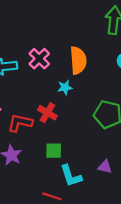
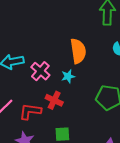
pink cross: (39, 59) -> (40, 71), moved

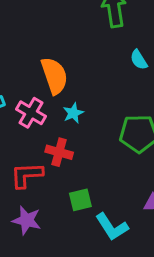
orange semicircle: (78, 51) -> (54, 76), moved

